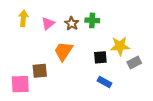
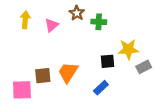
brown star: (72, 23) -> (77, 13), moved
orange trapezoid: (63, 51) -> (68, 72), moved
blue rectangle: (105, 82) -> (101, 88), moved, turned -72

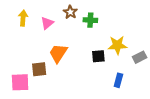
gray rectangle: (144, 67) -> (140, 57), moved
orange trapezoid: (68, 72) -> (58, 53), moved
blue rectangle: (101, 88) -> (118, 80), moved, turned -32

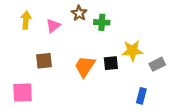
orange trapezoid: (58, 53) -> (85, 66), moved
brown square: (39, 69) -> (44, 61), moved
blue rectangle: (118, 80) -> (141, 96), moved

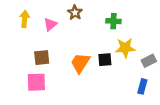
green cross: (102, 22) -> (113, 21), moved
pink square: (23, 93) -> (36, 82), moved
blue rectangle: (141, 96) -> (142, 86), moved

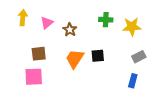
brown star: (75, 13) -> (70, 30), moved
yellow star: (125, 48) -> (132, 27), moved

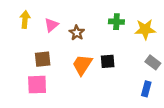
gray rectangle: (139, 57) -> (153, 62), turned 64

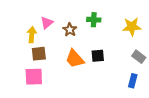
yellow arrow: (25, 19) -> (32, 35), moved
green cross: (116, 22) -> (94, 20), moved
orange trapezoid: (82, 65) -> (75, 59), turned -75

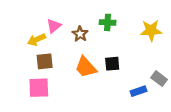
yellow arrow: (32, 35) -> (37, 40), turned -119
gray rectangle: (139, 57) -> (159, 79), moved
blue rectangle: (133, 81) -> (138, 91), moved, turned 56

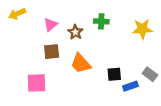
yellow arrow: (37, 40) -> (17, 14), moved
brown square: (45, 61) -> (52, 52), moved
black square: (112, 64) -> (114, 74), moved

